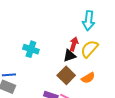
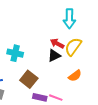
red arrow: (74, 44) -> (57, 44), turned -72
brown square: (66, 75) -> (29, 79), moved

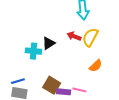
black triangle: (54, 56) -> (49, 43), moved
brown square: (29, 79) -> (52, 85), moved

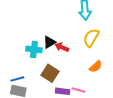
red arrow: (74, 36) -> (62, 47), moved
brown square: (52, 85) -> (50, 73), moved

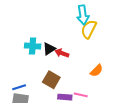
yellow semicircle: (91, 38) -> (89, 29), moved
cyan cross: (34, 49) -> (33, 46), moved

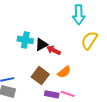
yellow semicircle: (89, 29) -> (89, 40), moved
orange semicircle: (96, 71) -> (64, 72), moved

